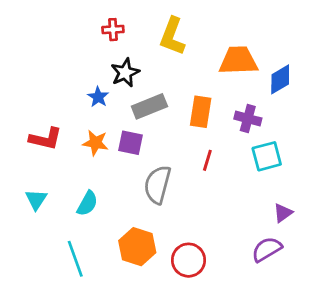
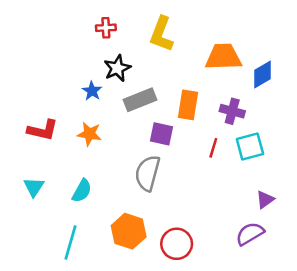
purple square: (131, 143) -> (161, 134), moved
red line: (207, 160) -> (213, 148), moved
cyan line: (75, 259) -> (70, 243), turned 36

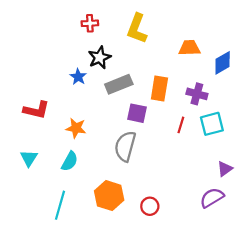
orange trapezoid: (223, 57) -> (189, 48), size x0.7
orange star: (89, 134) -> (76, 128), moved
red circle: (177, 244) -> (150, 206), size x0.7

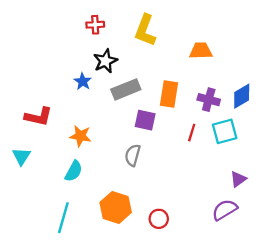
blue diamond: (223, 63) -> (242, 96), moved
gray semicircle: (125, 146) -> (133, 155), size x0.7
cyan triangle: (29, 158) -> (21, 156), moved

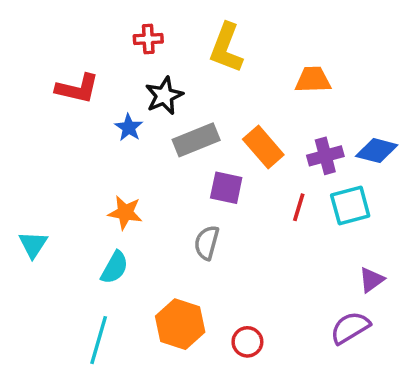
orange rectangle: (169, 94) -> (263, 147), turned -50
blue diamond: (242, 96) -> (377, 151), turned 45
purple cross: (209, 100) -> (325, 156), turned -30
red L-shape: (38, 117) -> (77, 89), moved

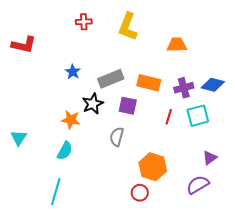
red L-shape: (77, 89) -> (24, 45), moved
black star: (164, 96) -> (93, 104), moved
orange rectangle: (263, 147) -> (149, 83), turned -35
orange hexagon: (180, 324) -> (153, 167), moved

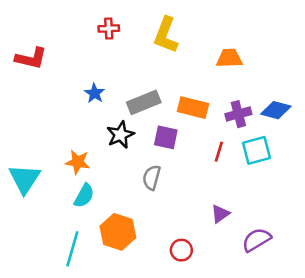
orange star: (71, 120) -> (78, 162), moved
cyan triangle: (19, 138) -> (25, 179), size x1.5
purple triangle: (210, 158) -> (220, 214), moved
orange hexagon: (153, 167) -> (118, 232), moved

